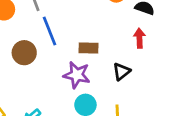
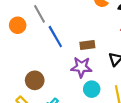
brown circle: (24, 53) -> (35, 80), moved

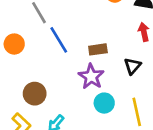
orange circle: (18, 25) -> (14, 44), moved
purple star: (81, 67) -> (91, 76), turned 30

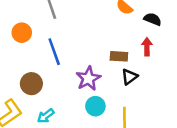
blue line: (59, 40) -> (54, 52), moved
brown rectangle: (98, 49) -> (119, 56), moved

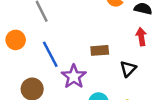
brown rectangle: (119, 56) -> (100, 50), moved
purple star: (88, 79) -> (74, 76), moved

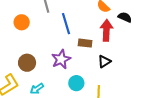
red arrow: (141, 37) -> (106, 30), moved, size x1.5
blue line: (50, 54) -> (66, 24), moved

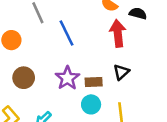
brown rectangle: (85, 43) -> (94, 82), moved
brown circle: (27, 63) -> (24, 78), moved

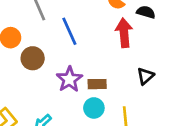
black triangle: (121, 72) -> (145, 76), moved
brown circle: (24, 78) -> (33, 58), moved

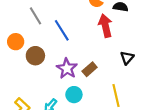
brown rectangle: (97, 84) -> (90, 69), turned -32
cyan circle: (94, 108) -> (74, 95), moved

